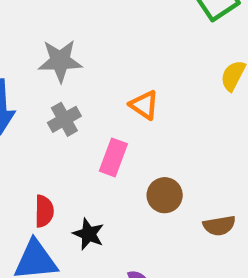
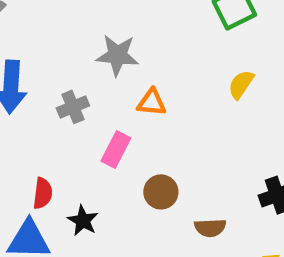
gray star: (60, 61) -> (117, 55), moved
orange triangle: (144, 105) -> (152, 102), turned -36

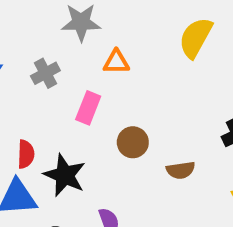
yellow semicircle: (241, 84) -> (196, 38), size x1.5
black star: (83, 221) -> (65, 175), size x1.5

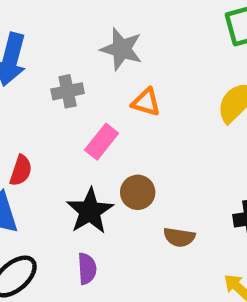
black star: (65, 175) -> (90, 211), moved

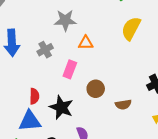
black star: (90, 211) -> (61, 107), moved

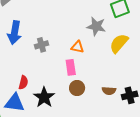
gray star: (65, 20) -> (96, 26), moved
pink rectangle: (70, 69) -> (71, 67), moved, turned -42
brown semicircle: (123, 104) -> (109, 91), moved

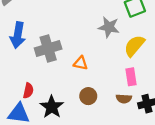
gray cross: (42, 45) -> (48, 48), size x1.6
orange triangle: (77, 47) -> (81, 63), moved
pink rectangle: (71, 67) -> (131, 77), moved

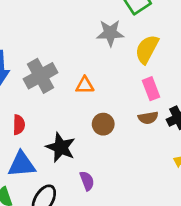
red semicircle: (28, 91) -> (19, 125), moved

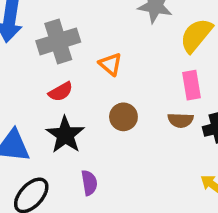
orange triangle: (85, 85) -> (111, 64), turned 30
red semicircle: (19, 125) -> (61, 92), moved, turned 48

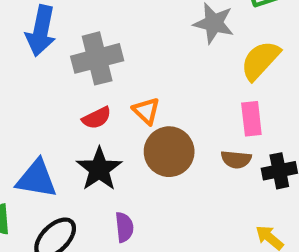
orange triangle: (111, 64) -> (146, 111), moved
brown circle: (123, 117) -> (169, 152), size x1.5

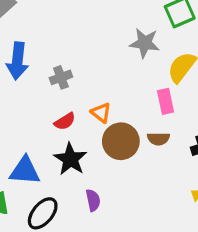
gray cross: (97, 58) -> (61, 77), size x0.6
pink rectangle: (251, 119) -> (165, 101), moved
brown semicircle: (236, 159) -> (158, 139), moved

